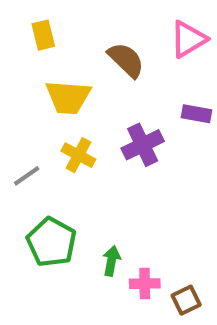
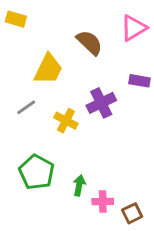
yellow rectangle: (43, 35) -> (16, 19), moved, turned -60
yellow trapezoid: (68, 97) -> (48, 69), turned -68
yellow cross: (78, 155) -> (66, 121), moved
gray line: (27, 176) -> (26, 107), moved

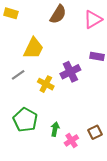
brown semicircle: (89, 43) -> (58, 14), moved, turned 78
pink cross: (103, 202) -> (71, 140), turned -32
brown square: (132, 213) -> (95, 132), moved

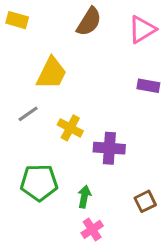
purple cross: (70, 72) -> (109, 148), moved, turned 30
green pentagon: (25, 120) -> (39, 183), turned -30
pink cross: (71, 140) -> (92, 229), moved

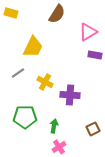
pink triangle: (142, 29) -> (88, 32), moved

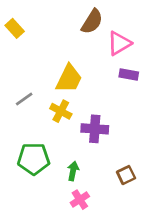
yellow rectangle: (11, 13) -> (15, 28), moved, turned 32
brown semicircle: (57, 14) -> (92, 22), moved
yellow trapezoid: (33, 47) -> (69, 79), moved

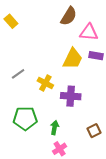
pink triangle: (119, 43) -> (89, 32), turned 36
yellow trapezoid: (69, 79) -> (73, 59), moved

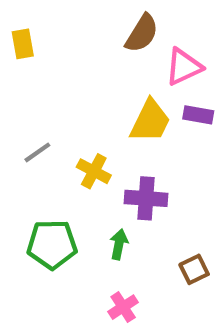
yellow rectangle: (11, 21) -> (23, 44), turned 32
pink triangle: (89, 32) -> (184, 67), turned -30
green arrow: (54, 128) -> (119, 244), moved

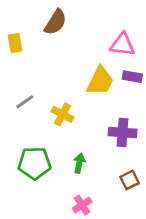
brown semicircle: (142, 33) -> (56, 22), moved
yellow rectangle: (23, 44) -> (15, 43), moved
pink triangle: (184, 67) -> (123, 45), turned 32
purple cross: (146, 198) -> (123, 132), moved

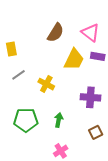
brown semicircle: (56, 22) -> (56, 33), moved
yellow rectangle: (15, 43) -> (11, 49), moved
pink triangle: (123, 45) -> (90, 33), turned 30

